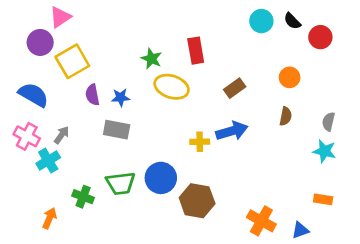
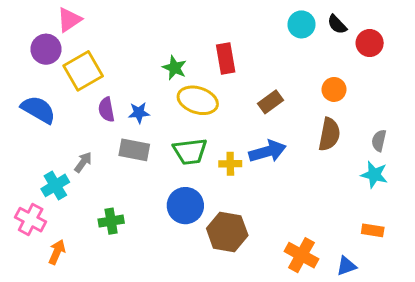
brown semicircle: (286, 116) -> (329, 134), size x1.5
gray arrow: (62, 135) -> (83, 162), moved
pink cross: (27, 136) -> (31, 220), moved
green trapezoid: (121, 183) -> (190, 151), moved
green cross: (83, 197) -> (111, 221), moved, turned -30

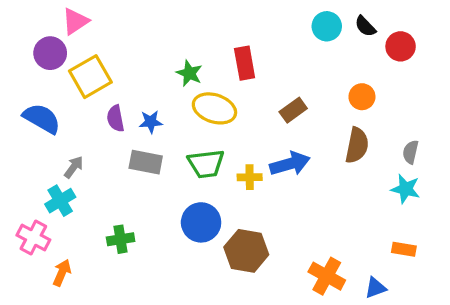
gray arrow: (83, 162) -> (74, 167), moved

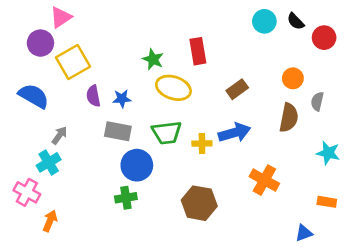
gray semicircle: (411, 152) -> (317, 101), moved
blue circle: (201, 222) -> (137, 165), moved
green cross: (121, 239) -> (126, 198), moved
orange cross: (327, 276) -> (264, 180), moved

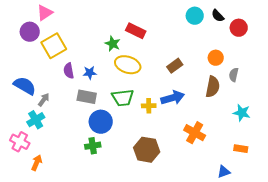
red rectangle: (198, 51) -> (136, 31), moved, turned -54
blue semicircle: (34, 96) -> (25, 86), moved

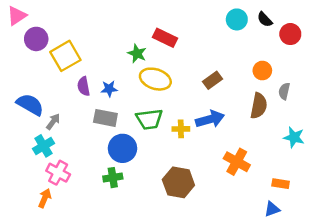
pink triangle: (45, 13) -> (17, 16), moved
pink cross: (20, 142) -> (58, 173), moved
orange rectangle: (241, 149) -> (281, 184), moved

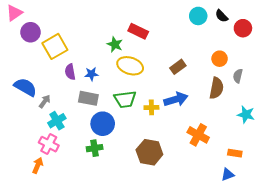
cyan cross: (43, 146) -> (57, 121), moved

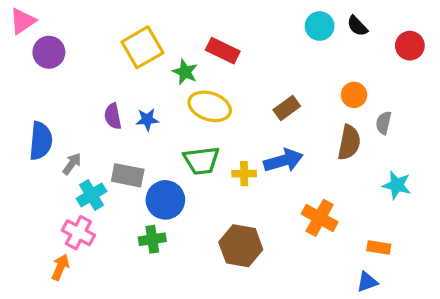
red circle: (243, 28) -> (410, 46), moved
yellow square: (55, 46) -> (142, 47), moved
blue semicircle: (25, 87) -> (41, 141), turned 65
gray rectangle: (88, 98) -> (128, 175), moved

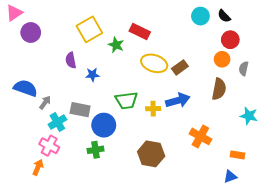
red circle: (410, 46) -> (230, 40), moved
yellow ellipse: (210, 106) -> (154, 63), moved
purple semicircle: (113, 116) -> (71, 60), moved
gray semicircle: (384, 123) -> (244, 69), moved
blue semicircle: (41, 141) -> (26, 88), turned -75

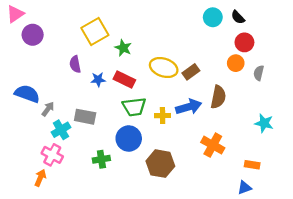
red rectangle: (140, 31) -> (124, 80), moved
brown semicircle: (219, 89) -> (218, 97), moved
blue circle: (104, 125) -> (129, 138), moved

